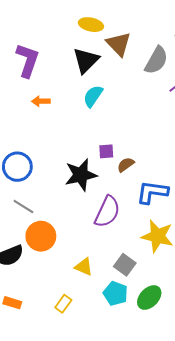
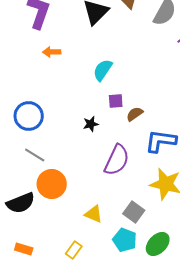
cyan semicircle: (93, 96) -> (103, 70), moved
black star: (81, 175) -> (91, 124), size x0.5

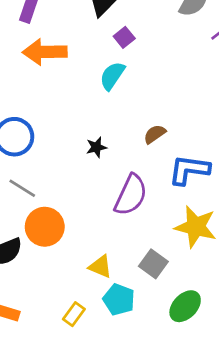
orange arrow: (52, 52) -> (45, 52), size x1.8
purple square: (116, 101) -> (124, 37), moved, turned -35
cyan pentagon: (125, 240) -> (119, 300), moved

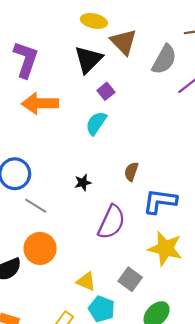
brown semicircle: (155, 134) -> (131, 172), turned -36
gray line: (22, 188) -> (36, 206), moved

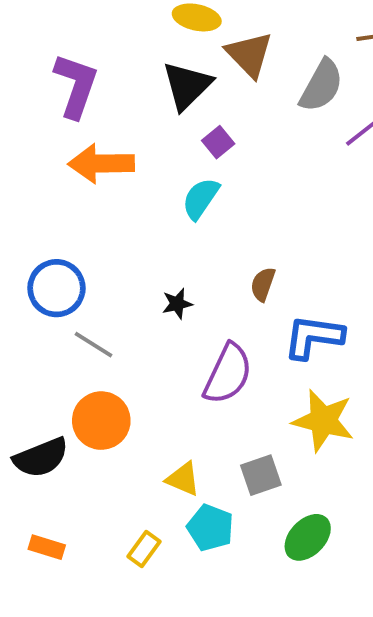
gray square: (130, 279) -> (261, 475), turned 35

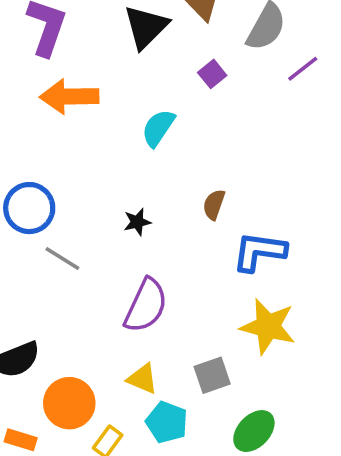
purple square: (218, 142) -> (212, 74), moved
purple semicircle: (228, 374) -> (146, 306), moved
orange circle: (101, 421) -> (69, 403), moved

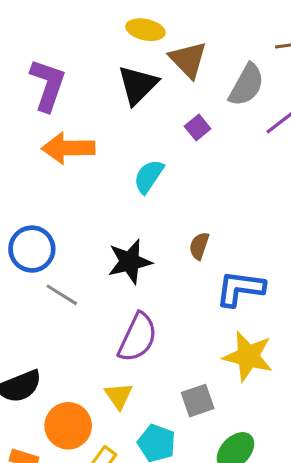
black star: (137, 222) -> (130, 262), size x1.8
yellow triangle: (142, 379) -> (119, 396), moved, turned 32

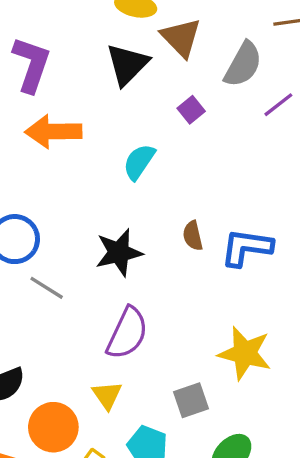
brown semicircle: (199, 246) -> (193, 236), turned -32
blue L-shape: (240, 288) -> (247, 247), moved

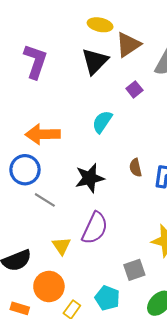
brown triangle: (181, 38) -> (128, 45), turned 40
orange arrow: (53, 132) -> (43, 134), moved
yellow triangle: (107, 395) -> (61, 246), moved

